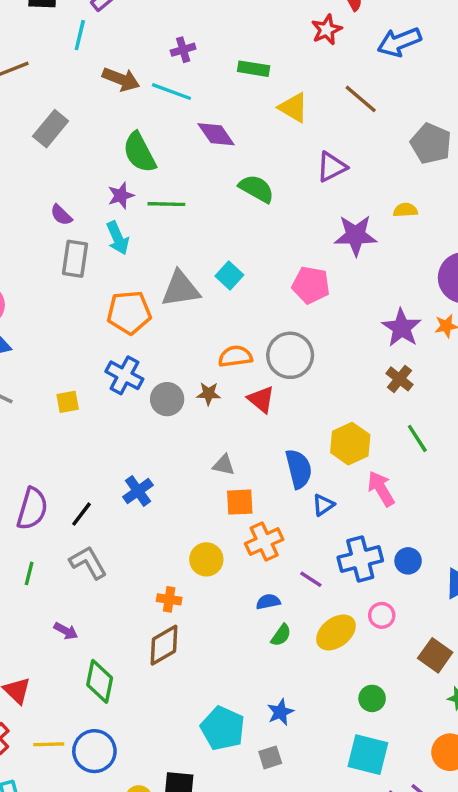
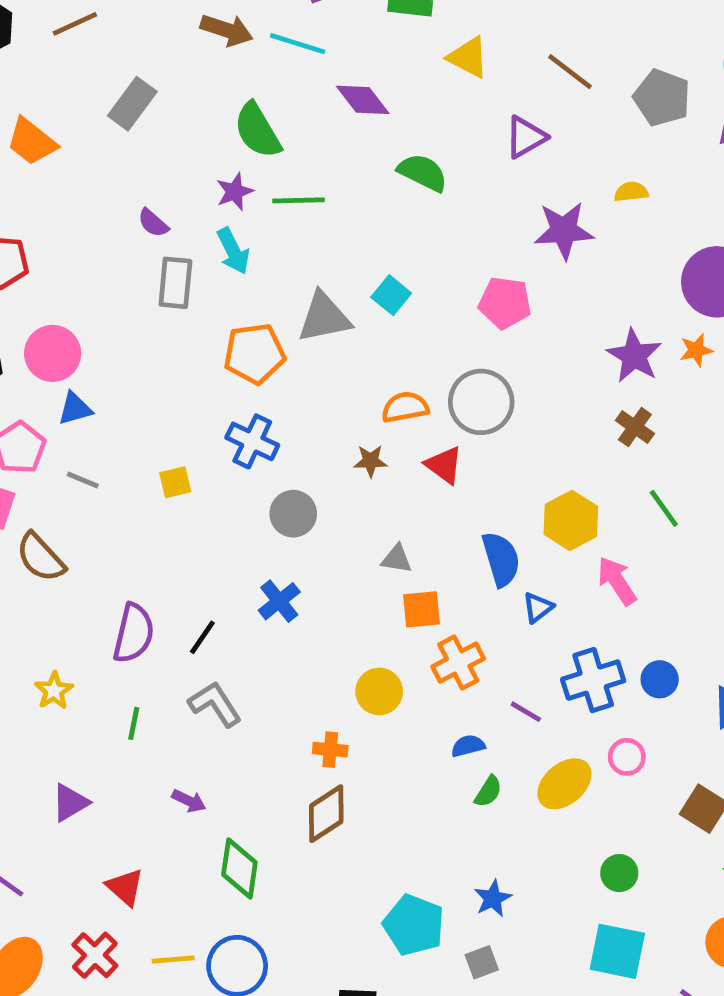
brown line: (361, 99) -> (570, 72), moved
gray circle: (167, 399) -> (293, 514), moved

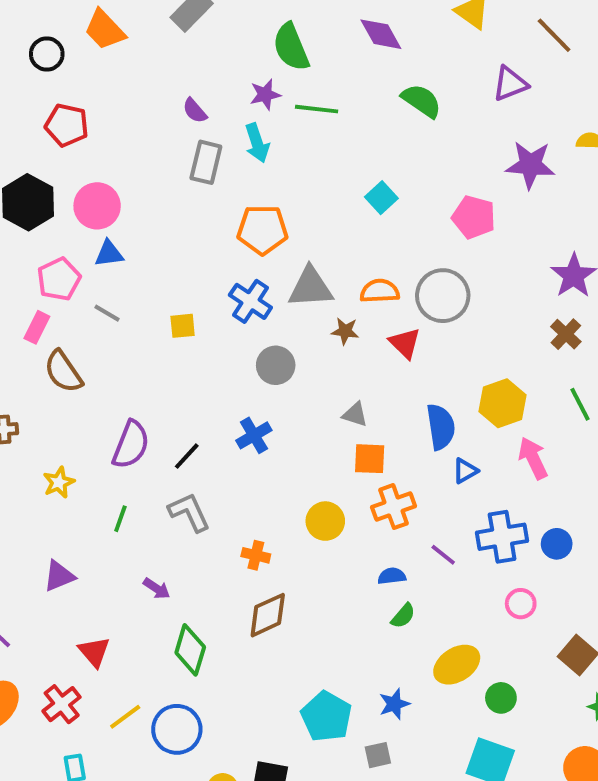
gray triangle: (324, 317) -> (311, 287), moved
orange cross: (330, 750) -> (256, 555), moved
yellow ellipse: (564, 784) -> (457, 665), moved
yellow line: (173, 959) -> (125, 717), turned -40

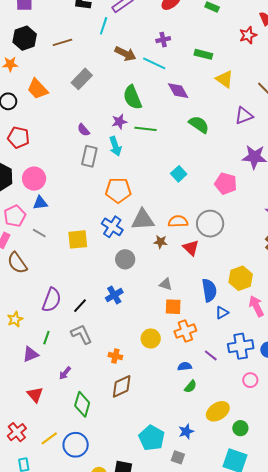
yellow square: (183, 326) -> (78, 239), size x1.5
purple triangle: (59, 576) -> (31, 354), moved
purple arrow: (157, 588) -> (65, 373), turned 96
red triangle: (94, 652) -> (35, 395), moved
gray square: (378, 755) -> (178, 457), turned 32

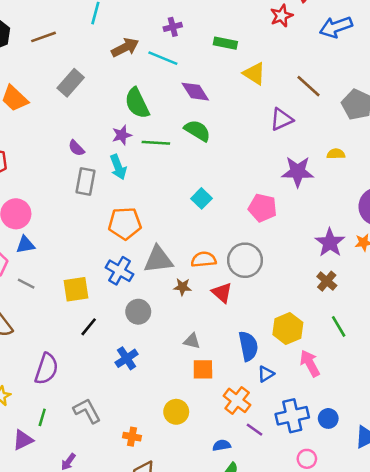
brown arrow: (125, 54) -> (125, 47), turned -50
green semicircle: (199, 124) -> (197, 131), moved
black line: (80, 306) -> (89, 327), moved
orange cross: (185, 331) -> (237, 400), moved, turned -30

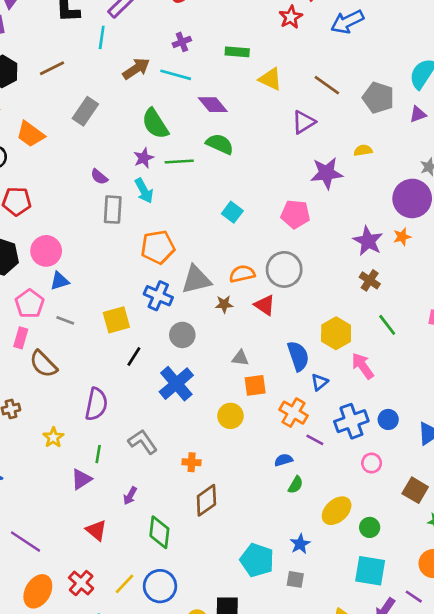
blue cross: (127, 358) -> (176, 384), size x1.5
yellow circle: (176, 412) -> (230, 416), moved

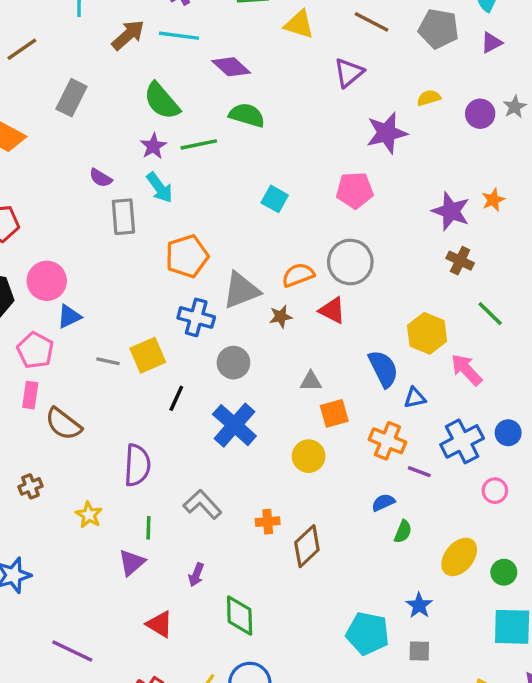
purple circle: (412, 198) -> (480, 114), moved, size x0.6
gray line: (65, 320) -> (108, 361), moved
blue triangle: (319, 382) -> (415, 398), turned 36
brown diamond: (206, 500) -> (307, 546), moved

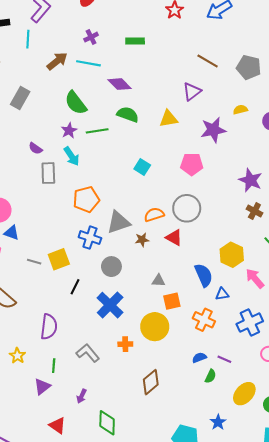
yellow triangle: (299, 24) -> (169, 119), moved, turned -30
blue triangle: (69, 316) -> (12, 233), turned 42
yellow circle: (309, 456) -> (155, 327), size x1.4
purple line: (419, 472) -> (224, 359), moved
orange cross: (268, 522) -> (125, 344), moved

